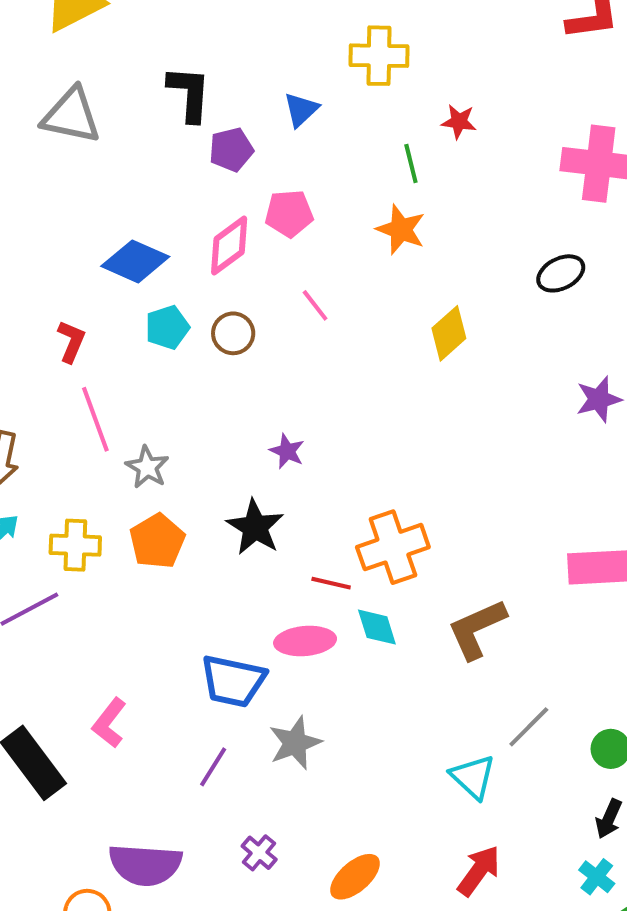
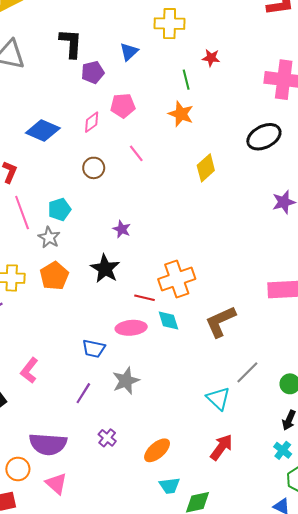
pink diamond: (229, 245) -> (92, 122), size x0.7
black ellipse: (561, 273) -> (264, 137), size x1.4
cyan pentagon: (167, 327) -> (59, 209), moved
blue trapezoid: (233, 681) -> (94, 349), size x0.7

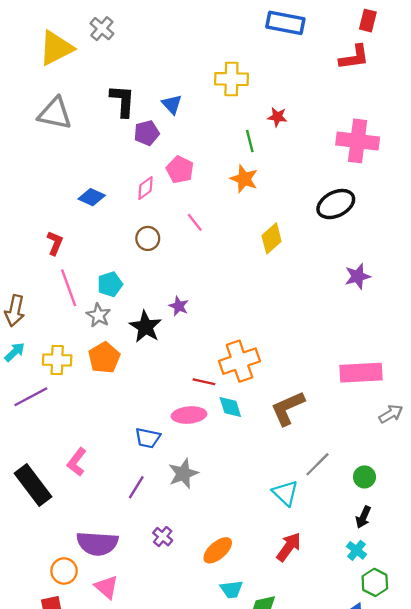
blue triangle: (129, 52) -> (172, 104), moved, turned -30
pink pentagon: (123, 106) -> (180, 170), turned 30
blue diamond: (43, 131) -> (92, 197), size x0.7
black star: (105, 269) -> (145, 327), moved

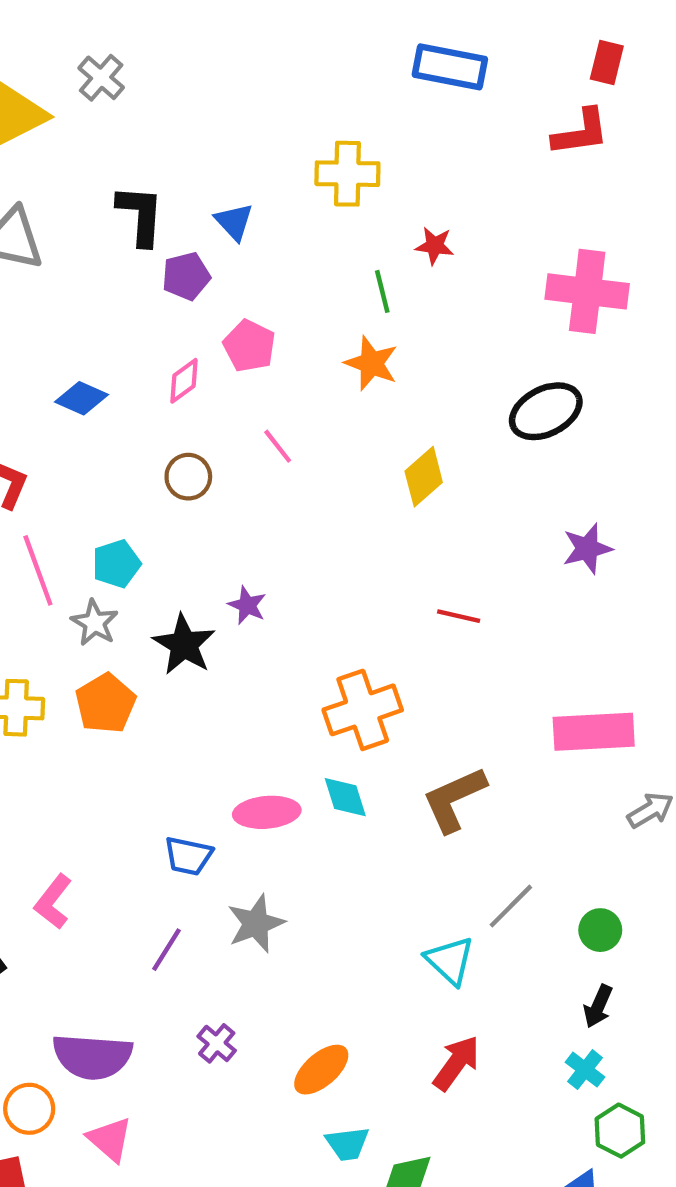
red line: (204, 382) -> (459, 616), moved

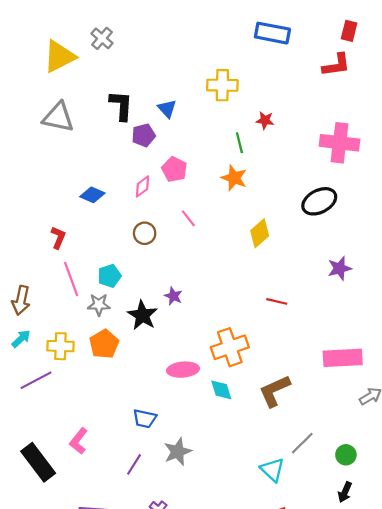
gray star: (95, 623) -> (99, 305), turned -30
pink ellipse: (267, 812) -> (183, 370), moved

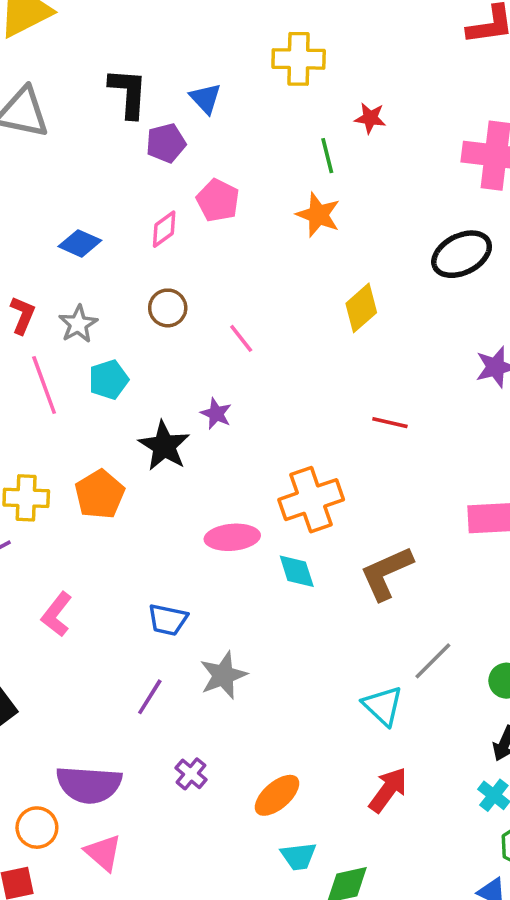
pink line: (188, 218) -> (241, 338), moved
gray star: (99, 305) -> (78, 324), moved, turned -30
pink L-shape: (79, 441) -> (57, 614), moved

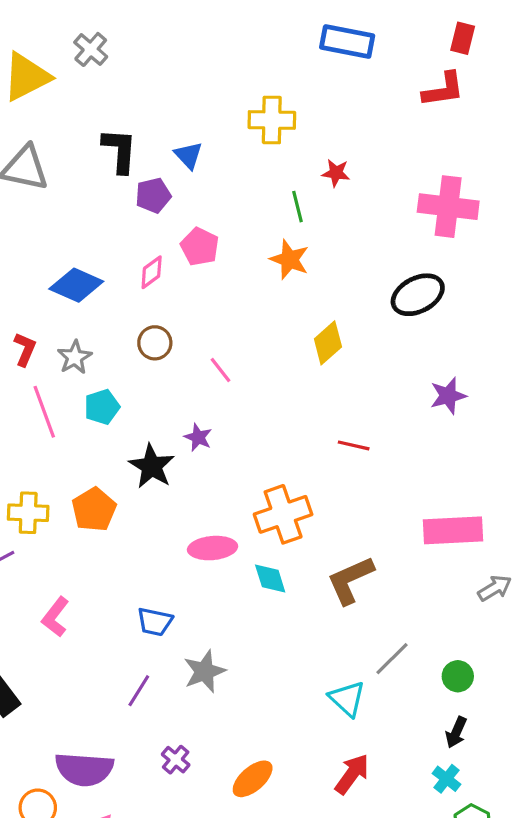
blue diamond: (80, 243) -> (76, 285), size x1.4

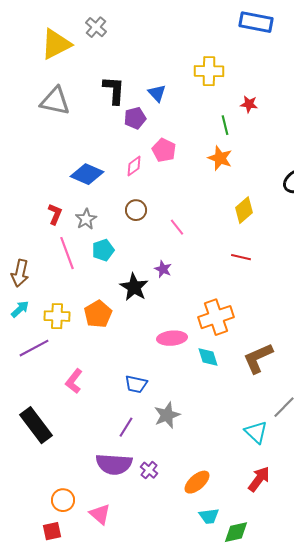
red line: (354, 445) -> (241, 257), moved
purple semicircle: (84, 769) -> (114, 464), moved

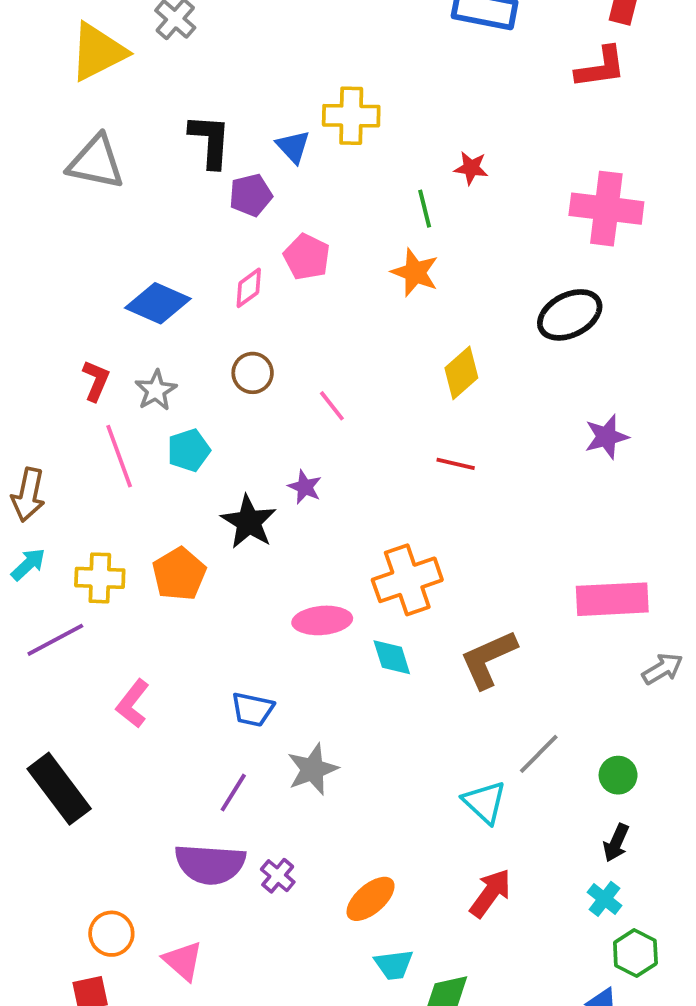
yellow cross: (209, 71) -> (351, 116), moved

